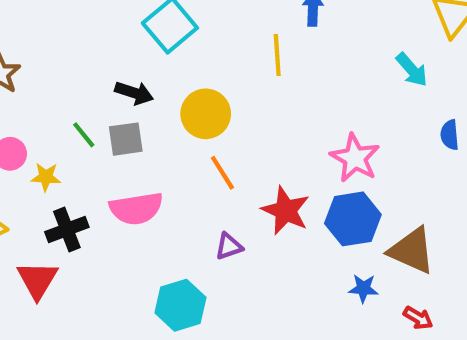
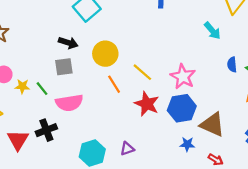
yellow line: (277, 55) -> (142, 72), moved, turned -45
green line: (84, 135) -> (42, 89), moved
black cross: (67, 229) -> (46, 130), moved
purple triangle: (229, 246) -> (127, 149), moved

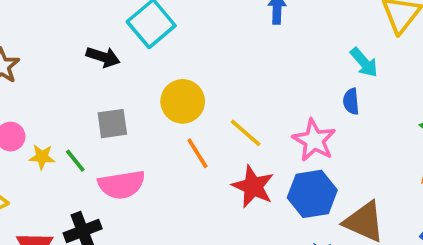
black arrow: (68, 43) -> (103, 57), moved
blue semicircle: (232, 65) -> (351, 101), moved

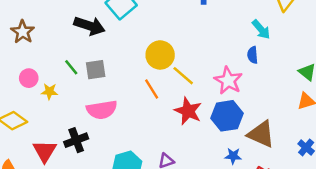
black arrow: (103, 57) -> (90, 26), size x1.4
yellow circle: (183, 101) -> (160, 55), moved
green line: (75, 161) -> (71, 67), moved

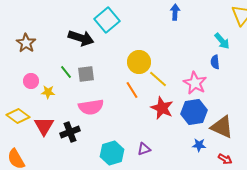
red triangle: (45, 151) -> (44, 126), moved

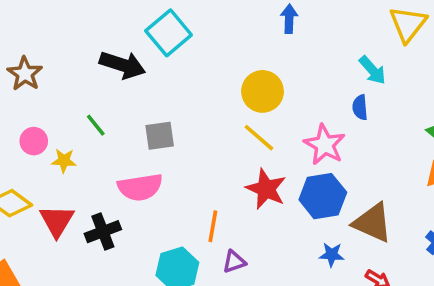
yellow circle: (139, 62) -> (263, 91), moved
gray square: (86, 74) -> (160, 136), moved
orange line: (132, 90) -> (213, 226), moved, turned 42

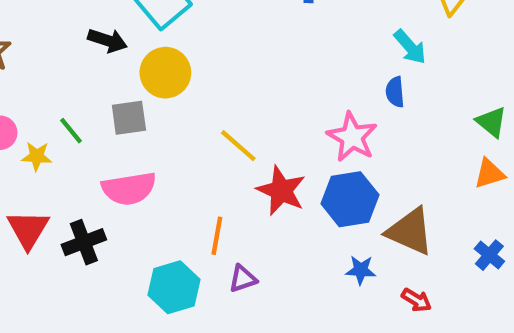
black arrow: (122, 65) -> (107, 40), size x0.7
yellow circle: (263, 91) -> (165, 73), moved
green line: (96, 125) -> (71, 131), moved
gray square: (160, 136) -> (129, 118), moved
yellow line: (259, 138) -> (238, 146), moved

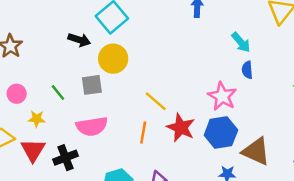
cyan arrow: (410, 47) -> (241, 42), moved
yellow star: (37, 156) -> (37, 119), moved
orange line: (217, 236) -> (143, 133), moved

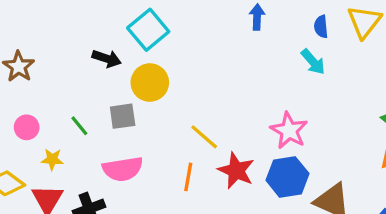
blue semicircle: (247, 70) -> (321, 27), moved

